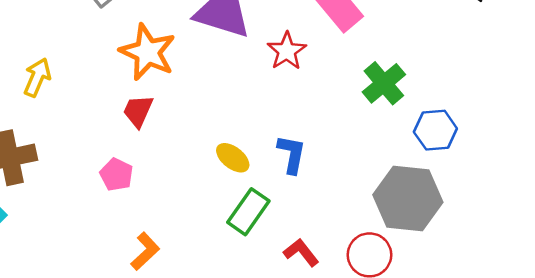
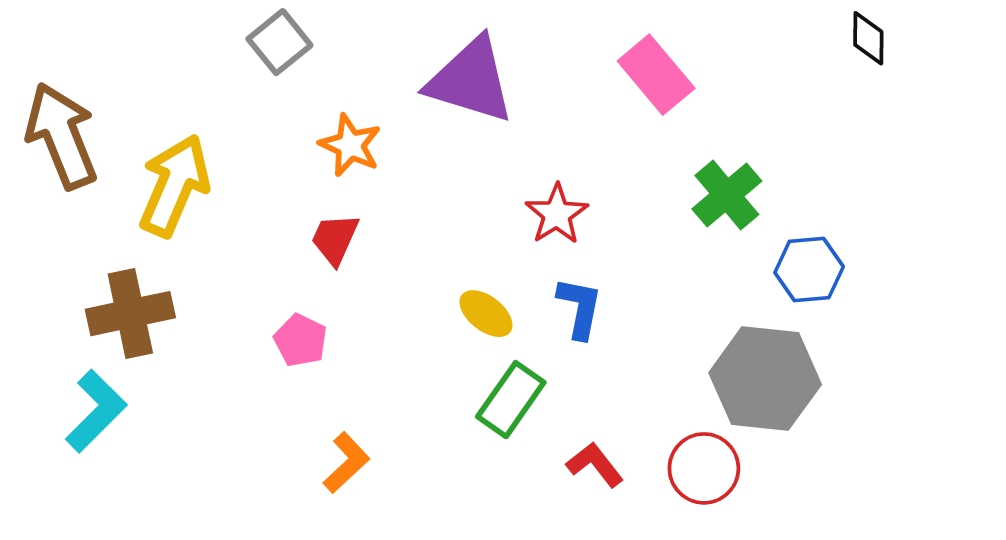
red star: (287, 51) -> (557, 214), moved
orange star: (148, 52) -> (350, 145), size x0.7
yellow arrow: (37, 77) -> (174, 185), size x1.6

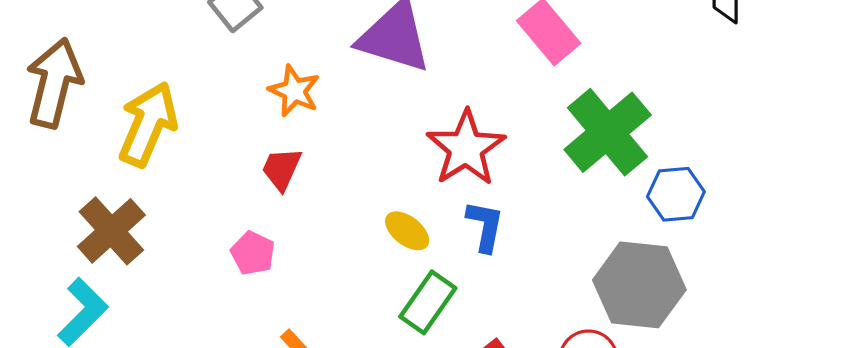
brown arrow: (62, 136) -> (54, 83), turned 36
green cross: (727, 195) -> (608, 132), size x1.5
red star: (557, 214) -> (466, 148), size x1.5
brown cross: (130, 314) -> (111, 231), turned -30

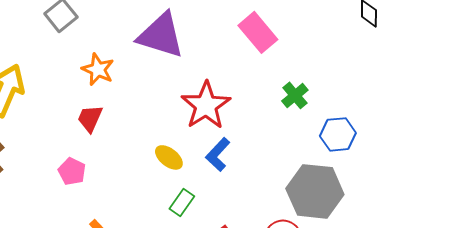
green cross: (608, 132) -> (295, 95), size x0.5
blue L-shape: (485, 226) -> (218, 154), turned -148
green rectangle: (428, 302) -> (182, 202), size x0.7

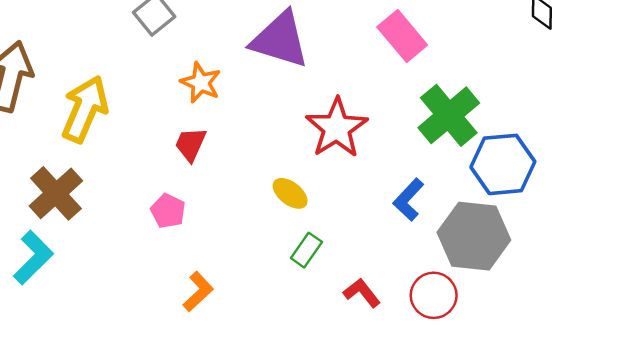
green cross: (295, 95) -> (449, 115), size x1.8
blue hexagon: (338, 134) -> (503, 164), size x1.4
blue L-shape: (218, 154) -> (408, 200), moved

